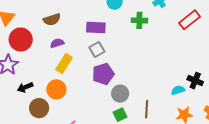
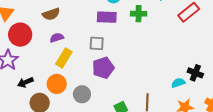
purple rectangle: (96, 28) -> (107, 17), moved
gray square: (97, 49) -> (97, 43), turned 35
gray circle: (120, 94) -> (82, 94), moved

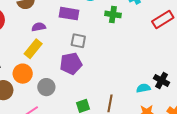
purple rectangle: (107, 17) -> (69, 14), moved
purple semicircle: (57, 38) -> (39, 27), moved
gray square: (97, 43) -> (78, 41), moved

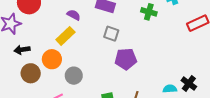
purple semicircle: (39, 27) -> (74, 15), turned 32
purple pentagon: (71, 64) -> (126, 59), moved

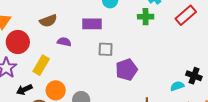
green cross: (149, 12) -> (146, 17), moved
yellow rectangle: (65, 36) -> (41, 65), moved

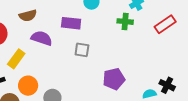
purple semicircle: (64, 42) -> (42, 38), size x1.5
purple pentagon: (126, 70) -> (114, 79), moved

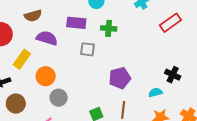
green cross: (125, 22) -> (109, 28), moved
black cross: (167, 85) -> (173, 75), moved
orange circle: (28, 86) -> (46, 76), moved

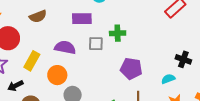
green cross: (109, 28) -> (118, 33), moved
purple semicircle: (47, 38) -> (65, 48), moved
purple pentagon: (120, 78) -> (131, 69), turned 30

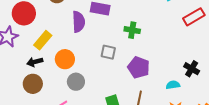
gray square: (96, 44) -> (108, 52), moved
purple semicircle: (65, 48) -> (79, 22), moved, turned 65
black arrow: (15, 86) -> (35, 62), moved

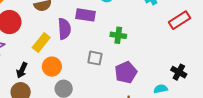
yellow rectangle: (43, 40) -> (41, 42), moved
black arrow: (35, 62) -> (22, 70), turned -49
purple pentagon: (139, 67) -> (126, 72), turned 30

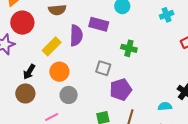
purple pentagon: (126, 72) -> (121, 90), moved

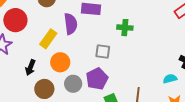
purple pentagon: (121, 90) -> (97, 79), moved
brown circle: (25, 93) -> (44, 89), moved

